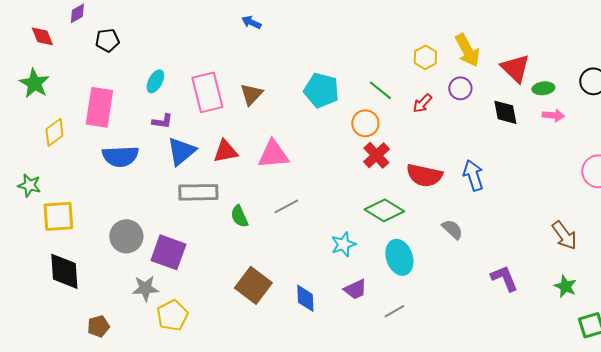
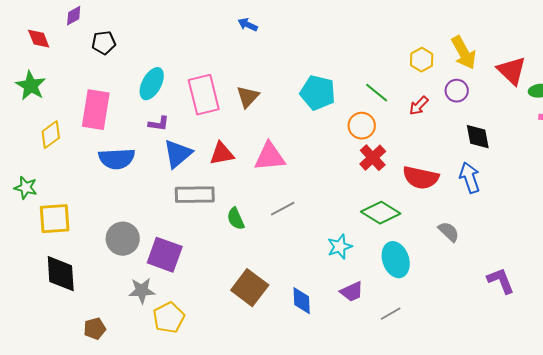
cyan ellipse: (155, 81) -> (152, 84), size x1.4
black diamond: (505, 112) -> (478, 137), moved

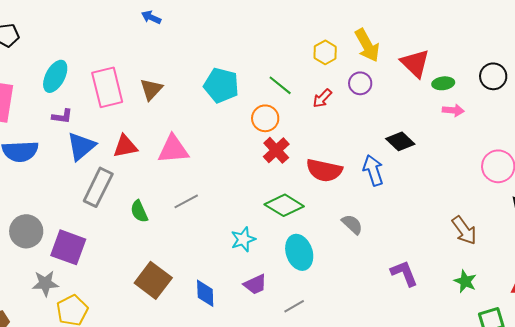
black diamond: (478, 137) -> (400, 141), moved, turned -36
gray rectangle: (195, 195) -> (98, 187), turned -63

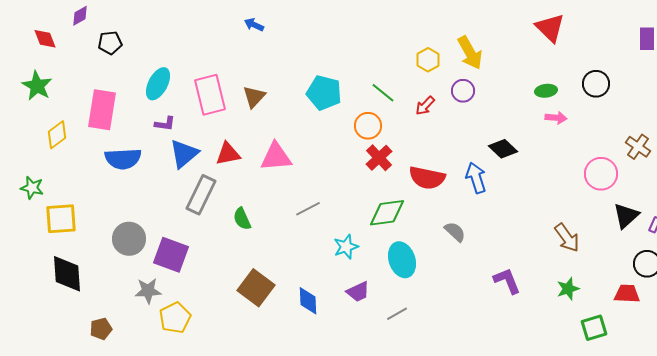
red triangle: (415, 63) -> (550, 28), moved
gray line: (186, 201) -> (308, 209), moved
green diamond: (284, 205) -> (387, 213), turned -39
green star: (465, 281) -> (568, 289), turned 30

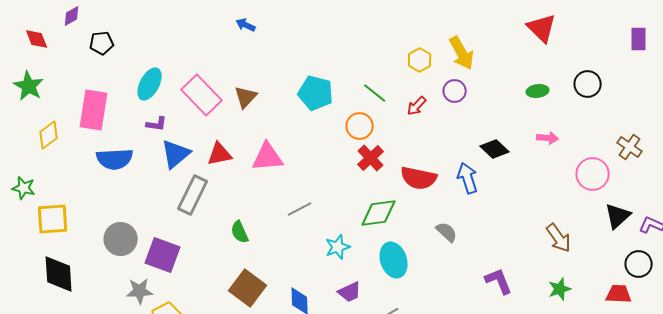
pink rectangle: (210, 95) -> (202, 95), turned -30
pink arrow: (556, 118) -> (548, 138), moved
green semicircle: (242, 219) -> (240, 232), moved

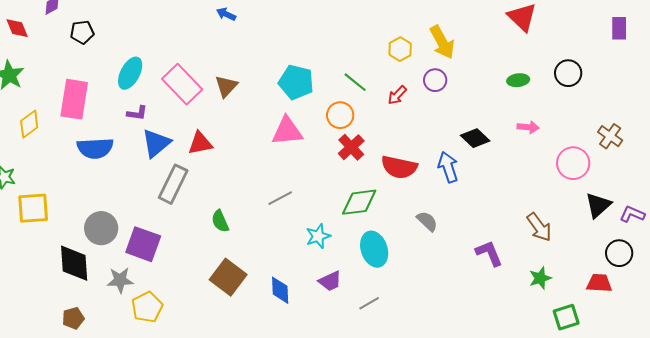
pink triangle: (268, 157) -> (287, 131), moved
black diamond: (59, 274) -> (74, 263), moved
purple L-shape: (499, 281) -> (489, 253), moved

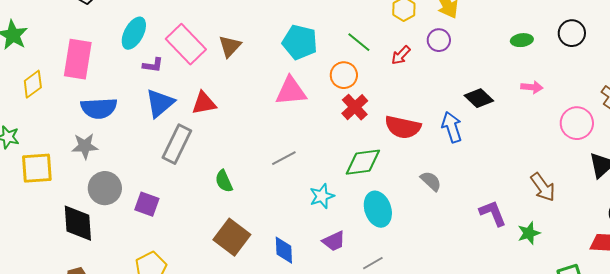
purple L-shape: (137, 113) -> (153, 65), moved
purple square: (143, 244) -> (147, 204), size x0.7
green star: (540, 278) -> (529, 233), moved
gray star: (120, 280) -> (85, 146), moved

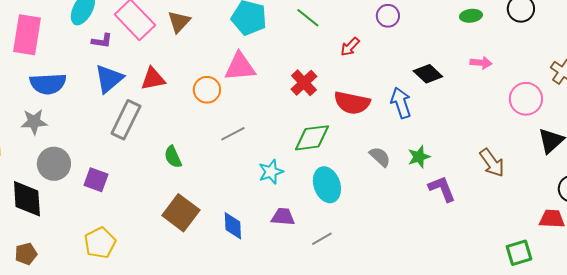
red arrow: (401, 55) -> (350, 47), moved
orange circle: (344, 75) -> (207, 90), moved
green star: (529, 233) -> (419, 157), moved
purple trapezoid: (334, 241) -> (283, 217), turned -150

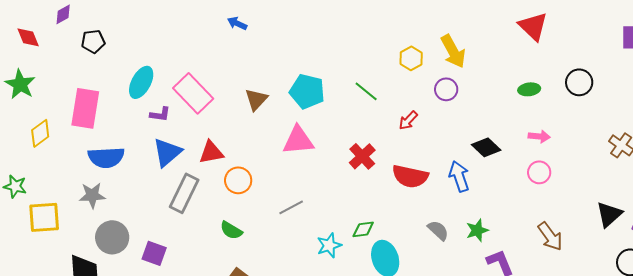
brown triangle: (179, 22) -> (256, 99), moved
orange circle: (207, 90) -> (238, 180), moved
pink circle: (526, 99) -> (539, 172), moved, size x0.7
green diamond: (312, 138) -> (363, 229), moved, size x0.6
green semicircle: (173, 157) -> (231, 230), turned -35

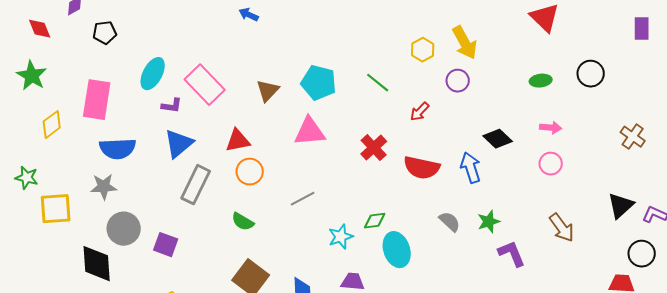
red triangle: (211, 152) -> (238, 141), moved

